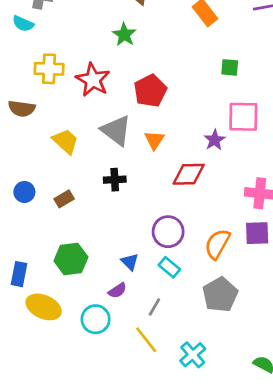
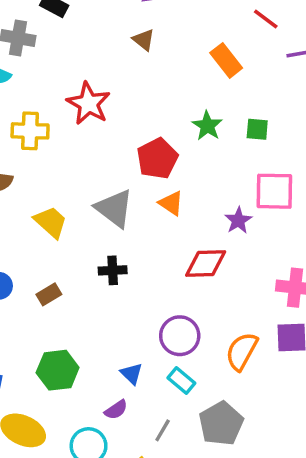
green star: (124, 35) -> (207, 126), moved
red star: (93, 80) -> (89, 103), moved
orange triangle: (154, 140) -> (171, 203), moved, turned -30
gray pentagon: (220, 295) -> (221, 423), moved

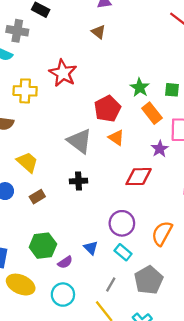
orange rectangle: (226, 60) -> (152, 113), moved
yellow trapezoid: (51, 222) -> (27, 162), moved
purple semicircle: (116, 410) -> (65, 262), moved

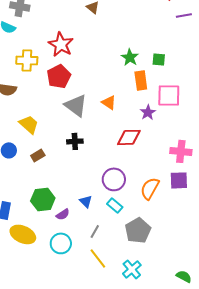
red pentagon: (107, 109) -> (59, 76), moved
orange rectangle: (152, 113) -> (141, 80), turned 30
gray line: (111, 285) -> (95, 231), moved

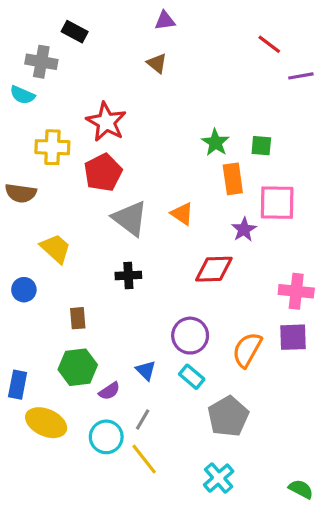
brown rectangle: (38, 155) -> (78, 318), moved, turned -64
gray line: (95, 231) -> (143, 419), moved
yellow line: (98, 258) -> (144, 459), moved

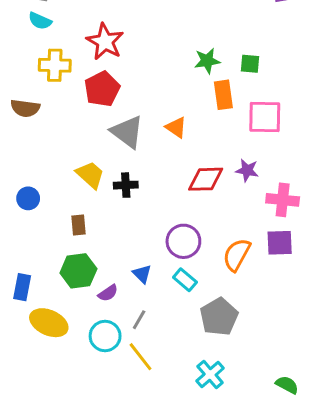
cyan semicircle: (22, 95) -> (40, 21), moved
green star: (215, 142) -> (207, 61), turned 30
purple star: (244, 230) -> (247, 170), moved, turned -30
yellow trapezoid: (56, 249) -> (90, 175), moved

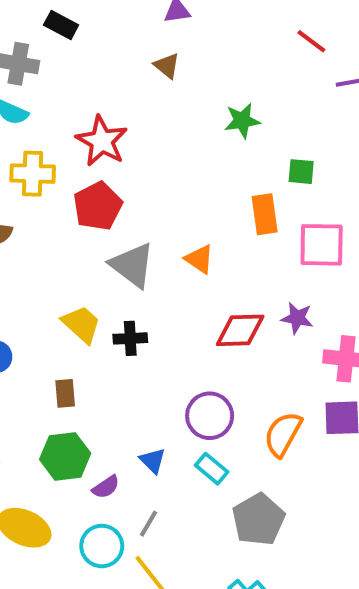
green star: (207, 61) -> (242, 121), moved

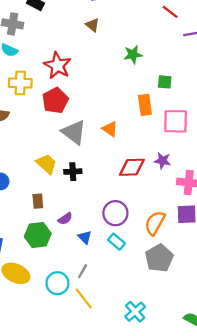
purple semicircle: (106, 487) -> (65, 219), moved
gray pentagon: (258, 520) -> (159, 258), moved

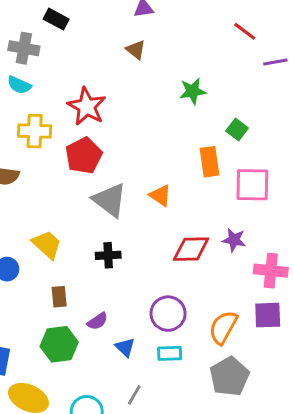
green square: (165, 82) -> (237, 129), turned 32
yellow trapezoid: (47, 164) -> (47, 245), moved
cyan rectangle: (117, 242) -> (170, 353), turned -42
gray line: (83, 271) -> (134, 395), moved

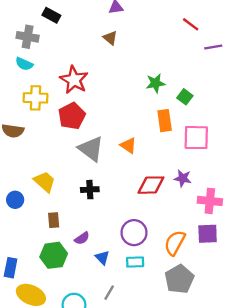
green star: (193, 91) -> (156, 83), moved

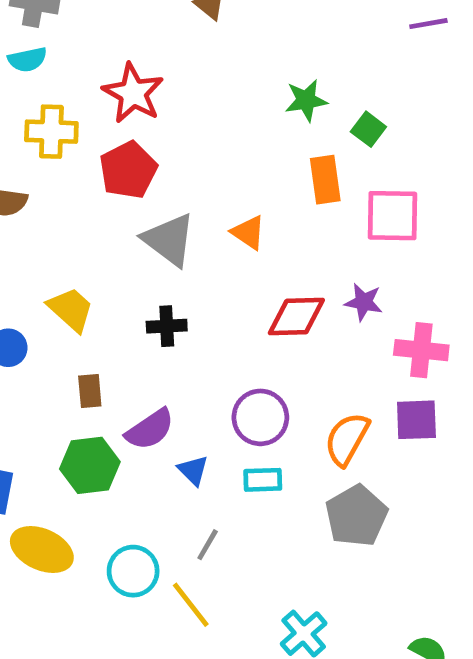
cyan semicircle: (24, 64) -> (27, 60), turned -36
purple semicircle: (82, 238) -> (150, 429), size x1.5

